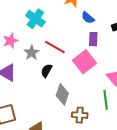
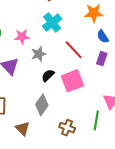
red line: (55, 47) -> (74, 50), moved
pink square: (85, 62) -> (72, 81), moved
gray diamond: (62, 94) -> (42, 105), moved

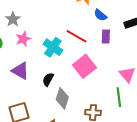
cyan cross: (52, 23) -> (53, 47), moved
gray star: (39, 54) -> (13, 19), moved
black semicircle: (48, 75) -> (48, 79), moved

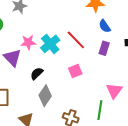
pink star: (23, 39) -> (28, 42), moved
pink square: (84, 66) -> (75, 71), size x0.6

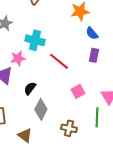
red line: (76, 40) -> (59, 61), moved
cyan cross: (50, 44) -> (35, 40), moved, turned -30
pink square: (75, 71) -> (78, 91), moved

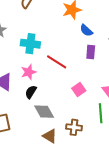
pink star: (18, 58) -> (29, 72), moved
gray diamond: (41, 109) -> (44, 112), turned -50
brown triangle: (25, 135) -> (50, 136), moved

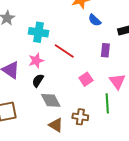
purple rectangle: (91, 52) -> (105, 50), moved

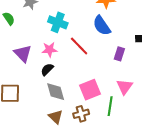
blue semicircle: (95, 20) -> (102, 26), moved, size x1.5
pink square: (86, 79) -> (90, 90), moved, size x1.5
brown cross: (80, 117) -> (81, 114), turned -35

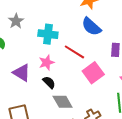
black semicircle: (47, 69) -> (49, 82), turned 104
pink square: (90, 90) -> (93, 73), moved

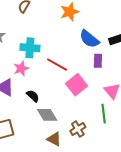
blue semicircle: (91, 27) -> (89, 39), moved
pink star: (47, 63) -> (21, 68), moved

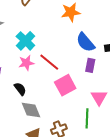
cyan cross: (30, 48) -> (25, 41), turned 30
pink star: (21, 68) -> (26, 63), moved

